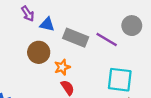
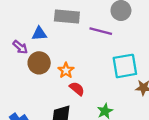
purple arrow: (28, 14) -> (20, 47), moved
gray rectangle: (76, 38) -> (67, 17), moved

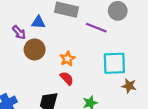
orange star: (66, 70) -> (67, 59), moved

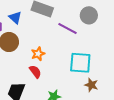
blue triangle: (38, 22) -> (15, 17), turned 32

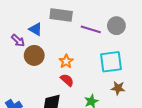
gray circle: (89, 15) -> (116, 26), moved
brown star: (91, 85) -> (118, 88), moved

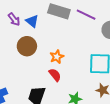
purple line: (91, 29) -> (86, 15), moved
purple arrow: (18, 41) -> (14, 19), moved

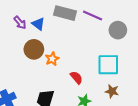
orange star: (57, 57) -> (52, 59), moved
red semicircle: (55, 75) -> (76, 78), moved

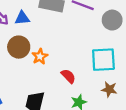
blue triangle: (38, 24) -> (22, 18), turned -40

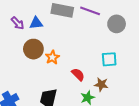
cyan square: (103, 60) -> (109, 59), size x0.7
brown star: (109, 89) -> (101, 85), moved

